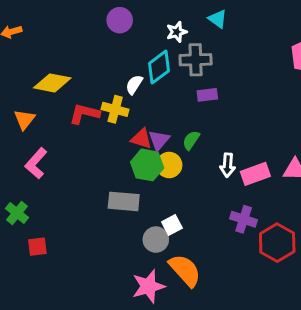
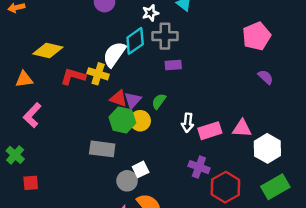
white semicircle: (134, 85) -> (114, 54), size x1.6
orange triangle: (24, 119) -> (24, 79), turned 42

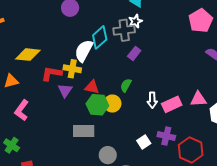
white star: (150, 13) -> (135, 21), moved
purple rectangle: (173, 65) -> (134, 53), turned -40
purple triangle: (133, 100) -> (65, 90), moved
white square: (141, 169) -> (144, 142), moved

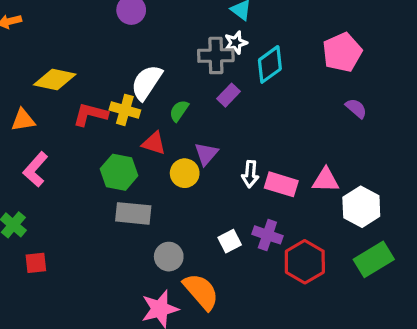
cyan diamond: (100, 37) -> (270, 64), moved
green semicircle: (126, 85) -> (179, 111), moved
purple triangle: (65, 90) -> (206, 154), moved
pink rectangle: (172, 104) -> (281, 184), turned 36
green hexagon: (97, 105) -> (119, 172), moved

